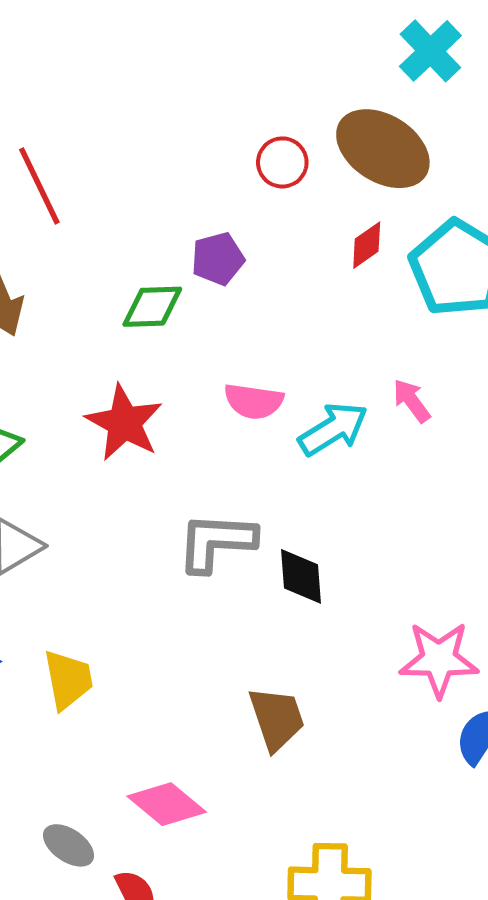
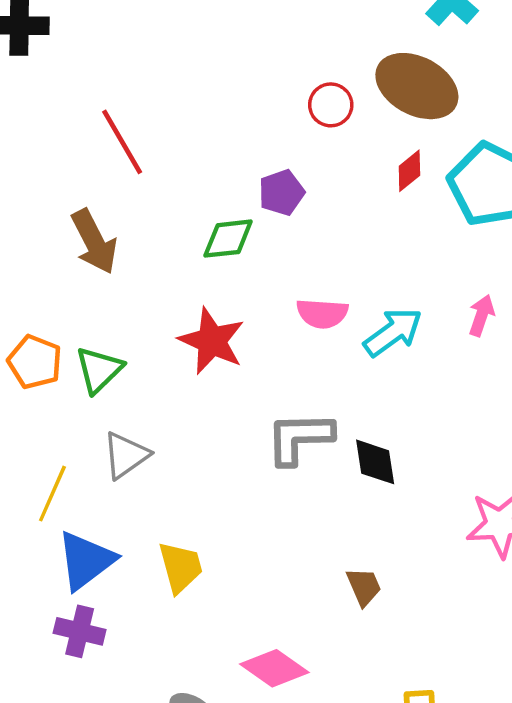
pink arrow: (412, 401) -> (481, 315), moved, turned 60
brown trapezoid: (277, 719) -> (364, 587), size x0.7

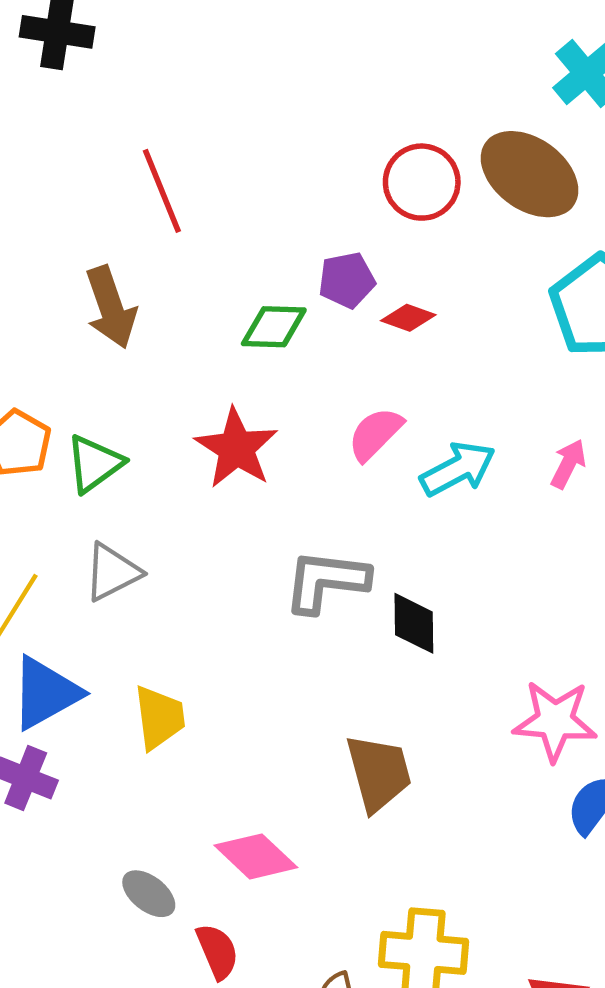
red circle: (331, 105) -> (422, 182), size x1.4
red diamond: (409, 171) -> (408, 318), moved, turned 51
pink semicircle: (322, 314) -> (375, 434), turned 123
brown trapezoid: (364, 587) -> (379, 773), size x1.6

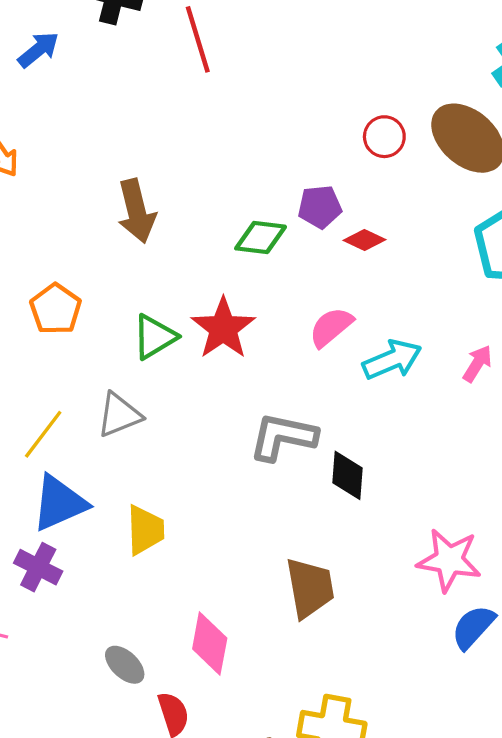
red circle: (422, 182) -> (384, 137), size x0.7
red line: (162, 191) -> (198, 39), moved
green triangle: (95, 464) -> (154, 337), moved
pink diamond: (256, 856) -> (210, 644), turned 52

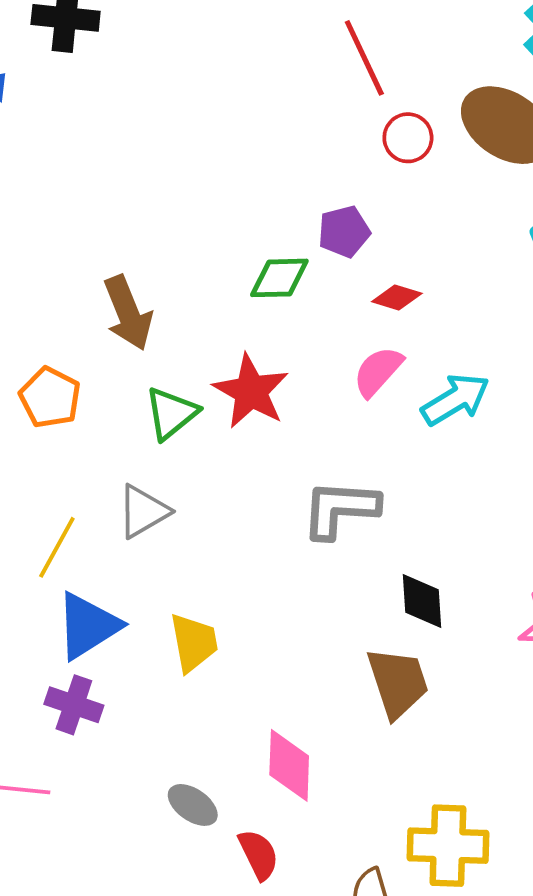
red line: (198, 39) -> (364, 58), moved
brown arrow: (137, 211) -> (128, 313), moved
red diamond: (365, 240) -> (397, 298), moved
black diamond: (347, 475) -> (422, 601), moved

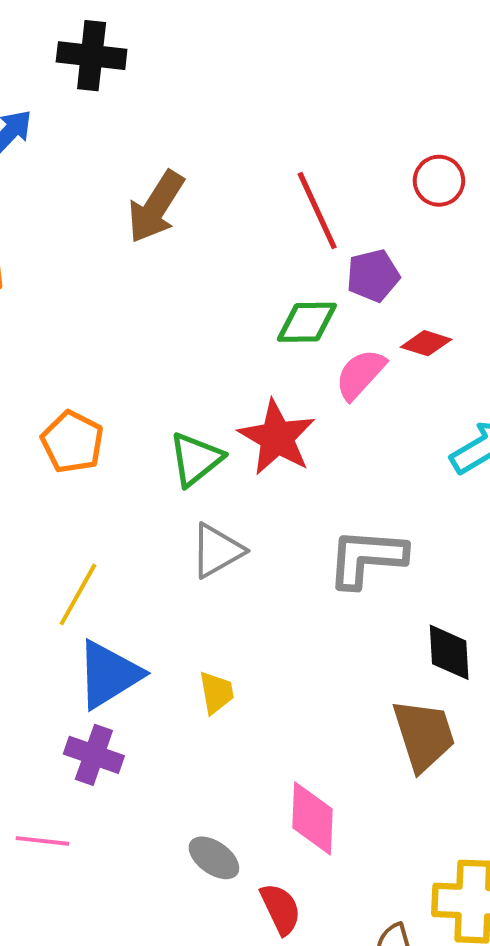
red line: (364, 58) -> (317, 211), moved
brown arrow: (128, 313) -> (156, 207), moved, turned 54
pink semicircle: (378, 371) -> (360, 374), moved
gray triangle: (143, 511) -> (217, 551), moved
yellow trapezoid: (194, 643) -> (216, 693), size x0.7

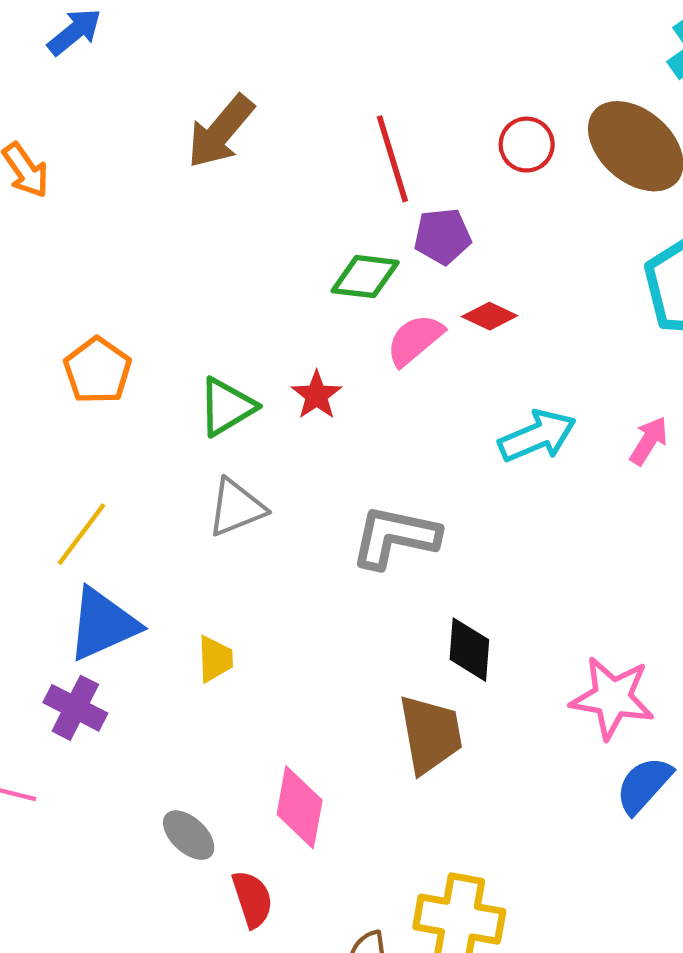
red star: (277, 437) -> (317, 395), size x0.6

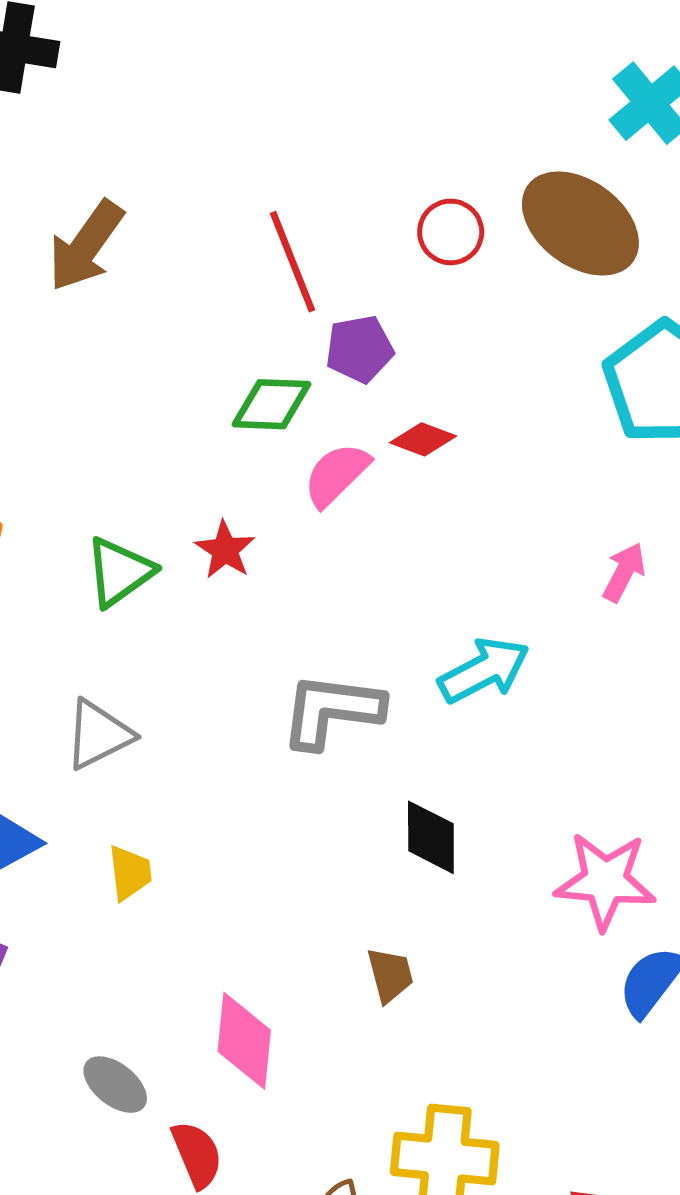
cyan arrow: (537, 436) -> (484, 670), moved
gray triangle: (236, 508) -> (99, 735), moved
brown trapezoid: (430, 734) -> (390, 975), moved, size x0.6

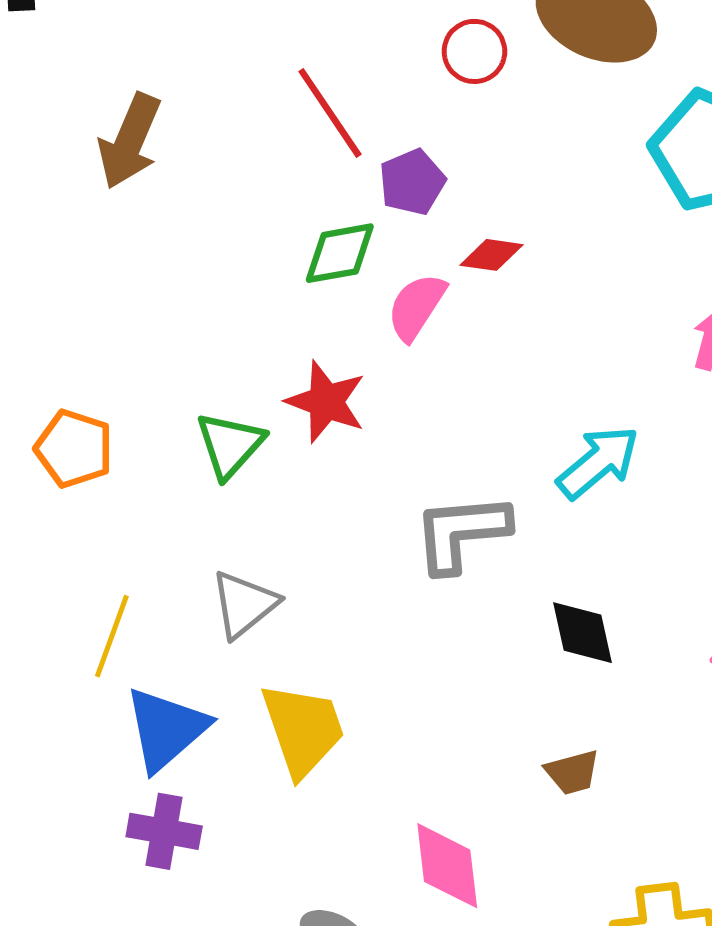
red star: (225, 550) -> (326, 402), size x1.4
yellow trapezoid: (130, 873) -> (303, 729), size x1.8
brown trapezoid: (390, 975) -> (572, 772), turned 102

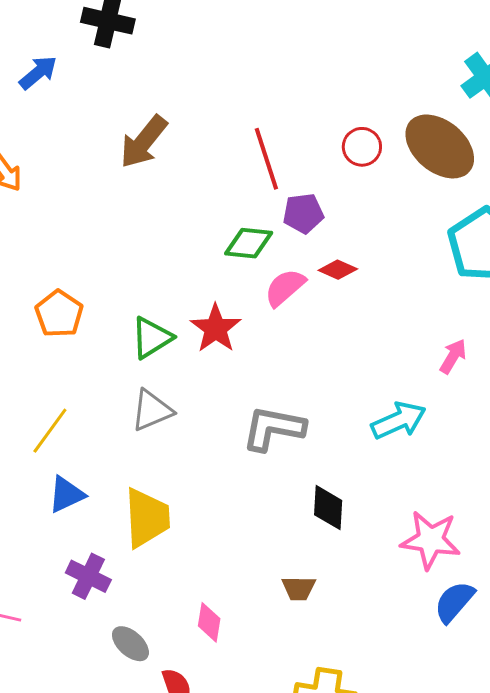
cyan arrow: (598, 462) -> (399, 420), moved
gray triangle: (244, 604) -> (152, 410), moved
blue triangle: (166, 729) -> (66, 494), size x0.7
purple cross: (164, 831) -> (88, 576), moved
pink diamond: (447, 866) -> (209, 622), size x0.7

